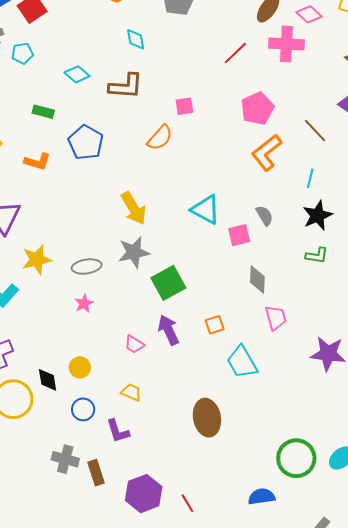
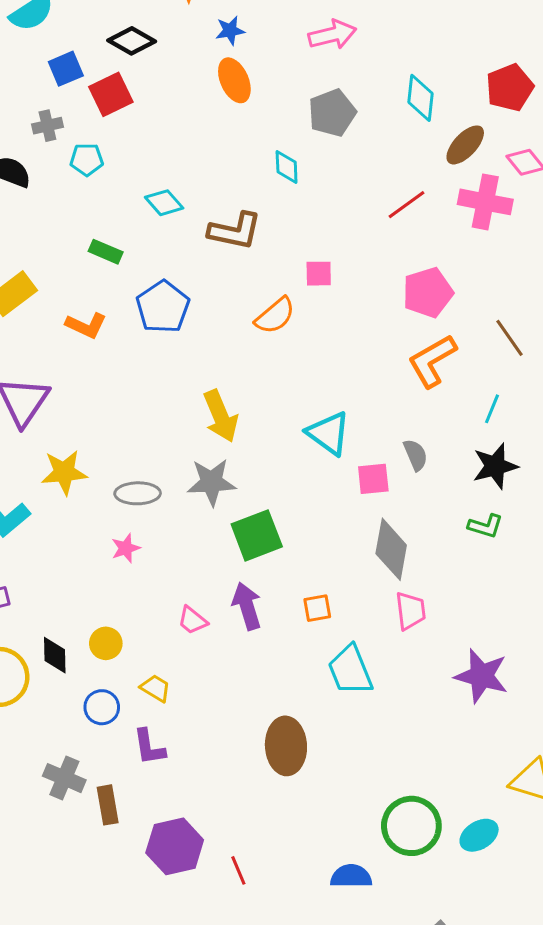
cyan diamond: (136, 39) -> (287, 167), moved
gray diamond: (257, 279) -> (391, 549), size x1.4
yellow trapezoid: (131, 392) -> (155, 688), moved

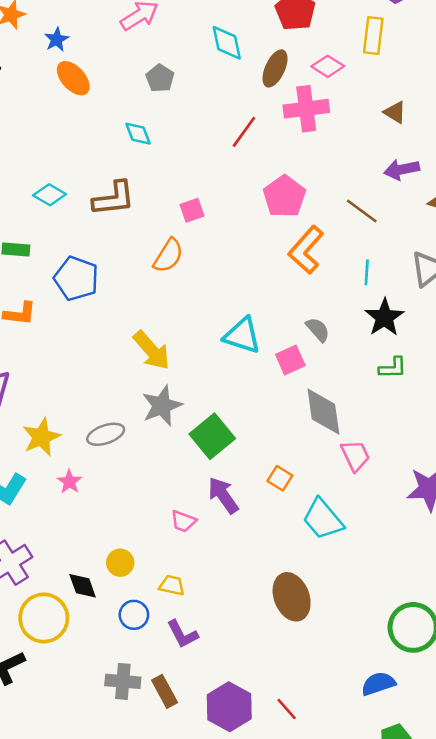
gray pentagon: (332, 113) -> (160, 78), size x0.7
pink star: (126, 548) -> (69, 482), moved
orange square: (317, 608) -> (280, 478), turned -30

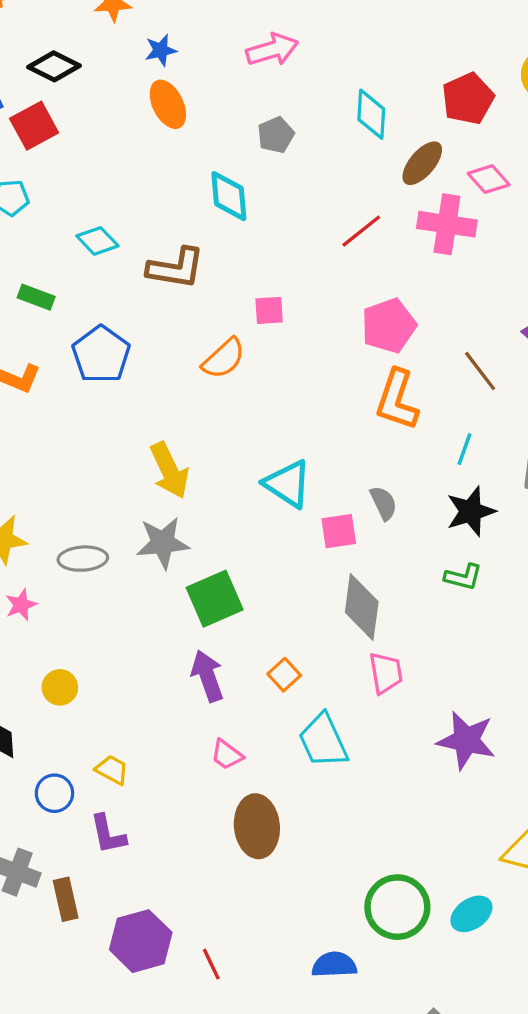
cyan diamond: (138, 134) -> (229, 196), size x1.4
orange L-shape: (306, 250) -> (397, 400), turned -39
pink trapezoid: (183, 521) -> (227, 755), moved
yellow circle: (120, 563) -> (60, 687), moved

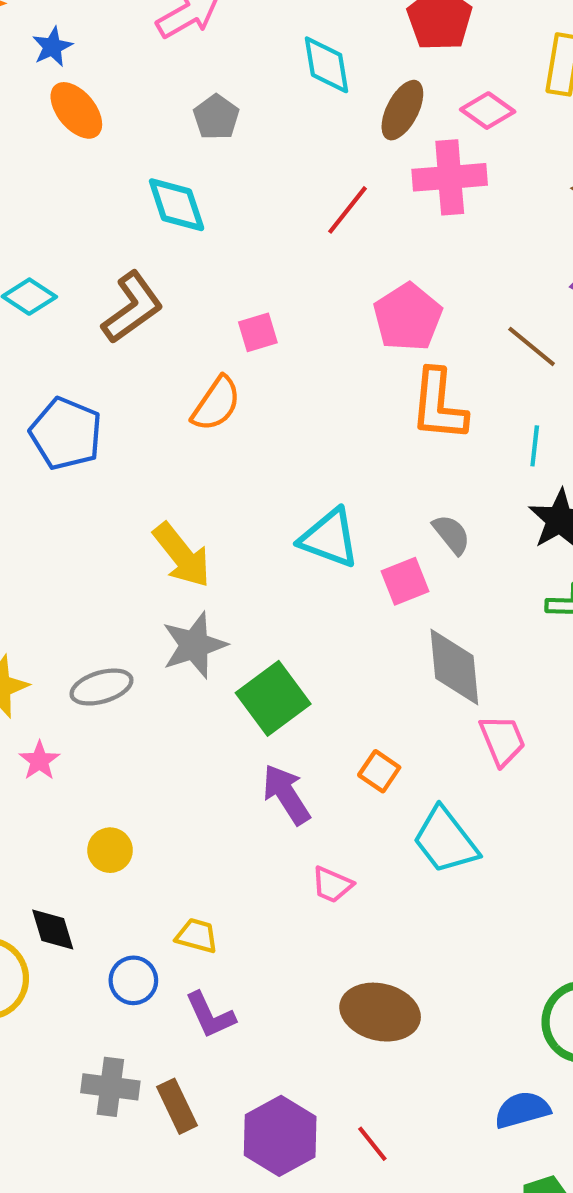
brown L-shape: (176, 268) -> (132, 307), turned -32
brown ellipse: (257, 826) -> (380, 1012), moved, turned -58

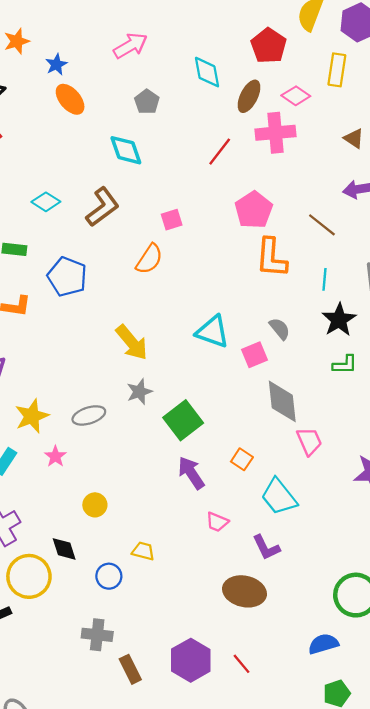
gray star: (194, 645) -> (139, 392), size x0.7
purple L-shape: (210, 1015) -> (266, 547), moved
brown rectangle: (177, 1106) -> (130, 669), moved

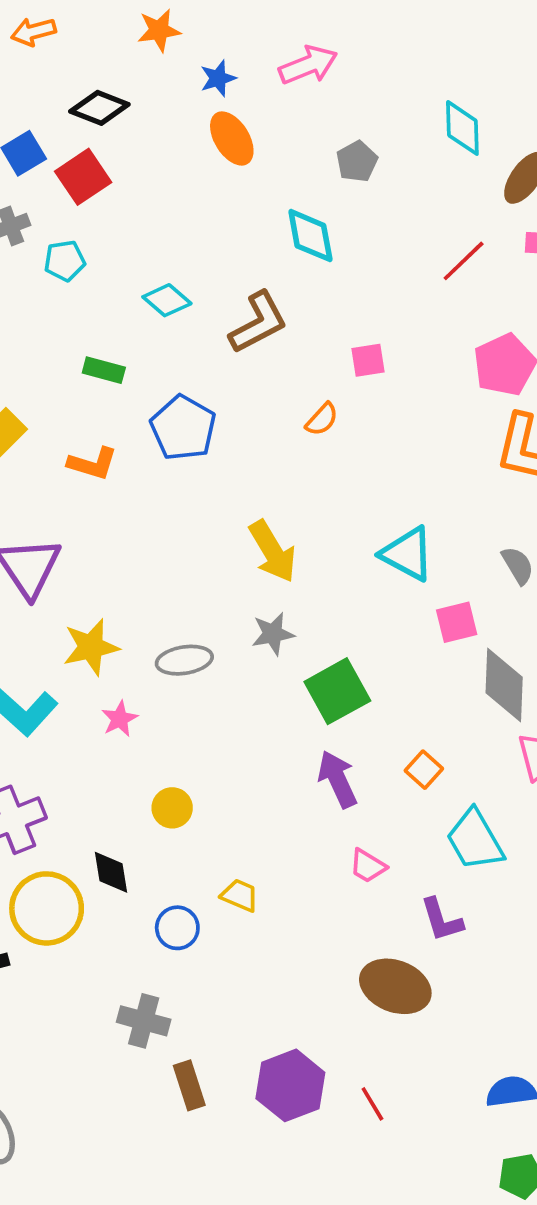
pink arrow: (130, 46) -> (308, 65), moved
orange semicircle: (149, 259) -> (322, 419), size x0.7
pink square: (254, 355) -> (457, 622), moved

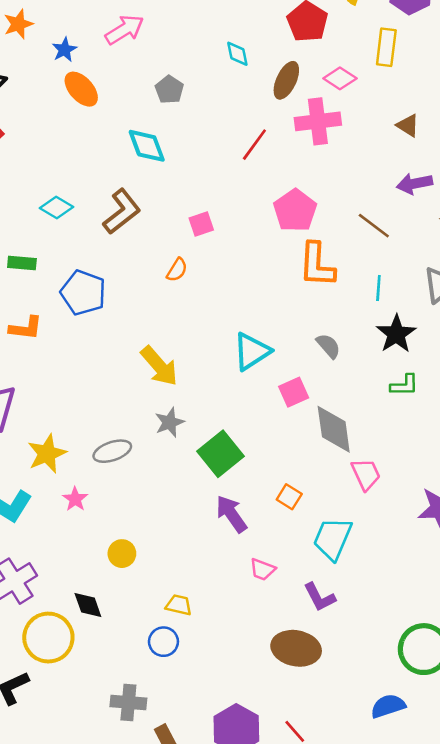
cyan diamond: (462, 128) -> (237, 54), size x0.7
cyan triangle: (407, 554) -> (252, 351), turned -51
cyan trapezoid: (475, 840) -> (333, 539), turned 63
blue circle: (177, 928) -> (163, 642), moved

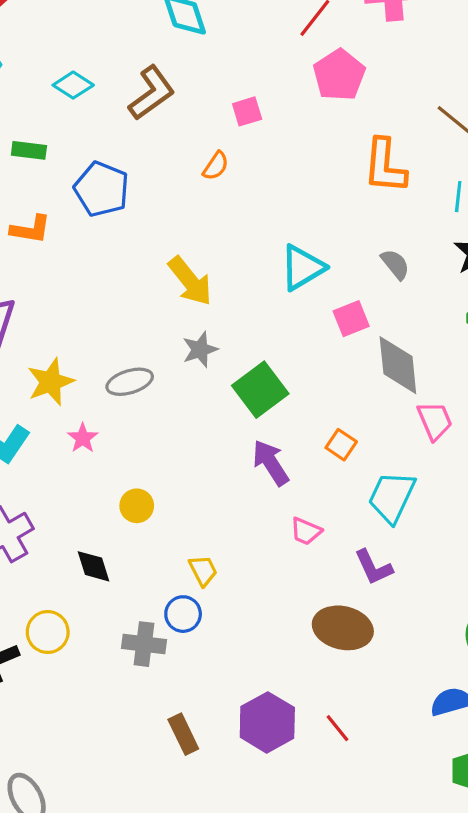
pink pentagon: (295, 210) -> (339, 75), moved
yellow trapezoid: (179, 605) -> (203, 570), turned 48
yellow circle: (48, 638) -> (48, 632), moved, size x0.7
gray cross: (128, 702) -> (144, 644), moved

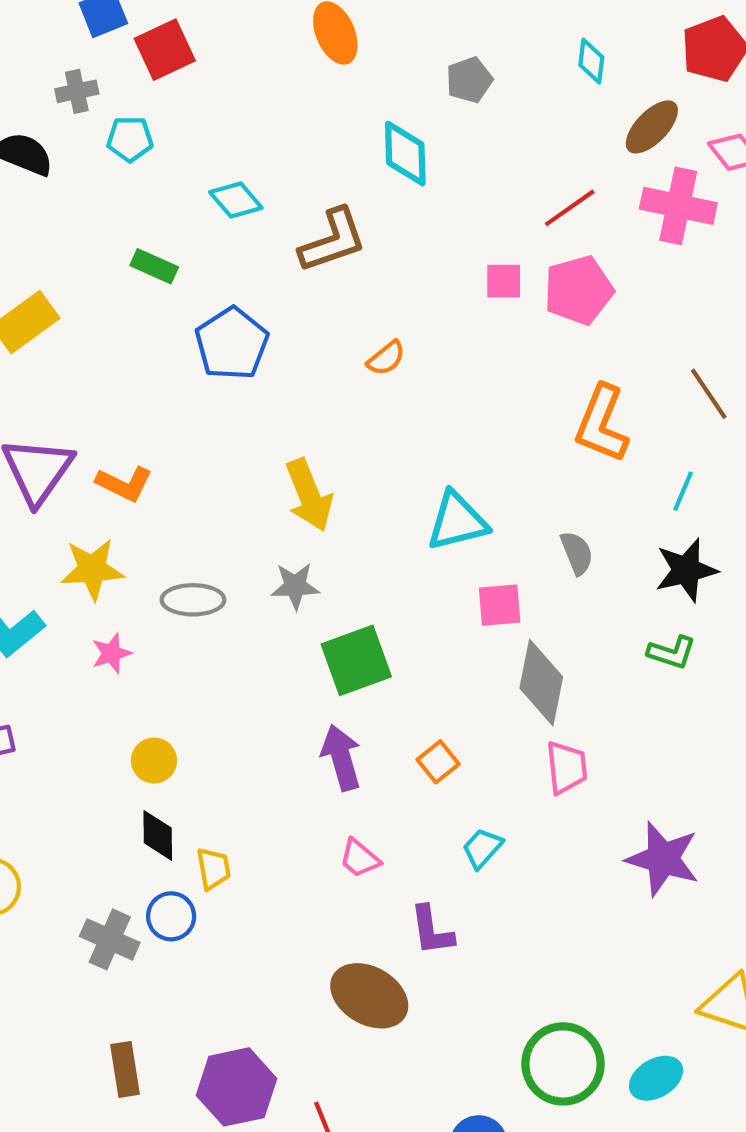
pink square: (247, 111) -> (504, 281), moved
orange L-shape: (31, 229) -> (124, 484), moved
cyan trapezoid: (392, 497) -> (482, 848), size x0.6
black diamond: (93, 566) -> (158, 835), moved

